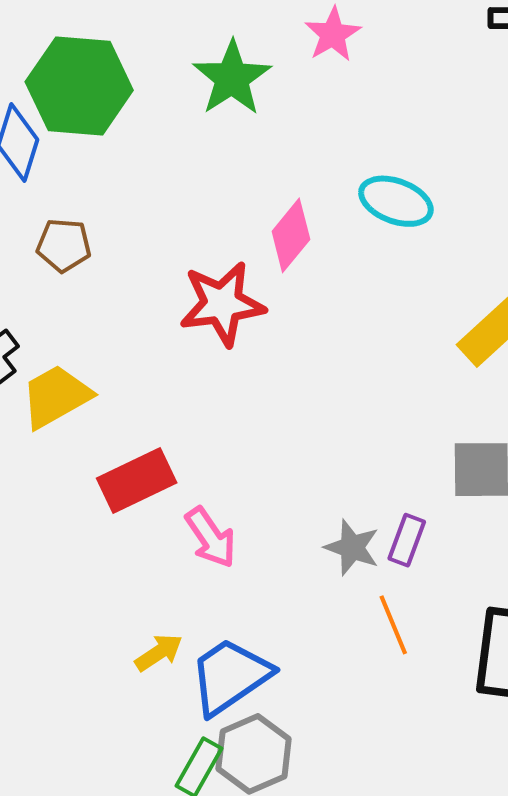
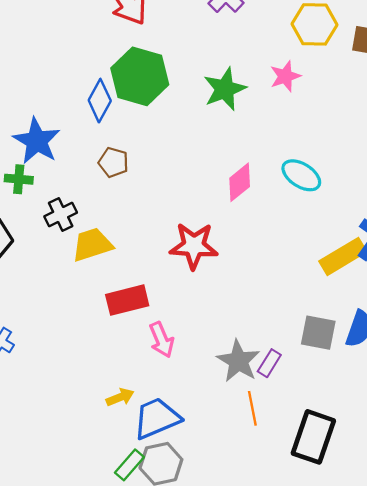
red star: (222, 304) -> (194, 246), moved
gray star: (352, 547) -> (238, 361), size x1.4

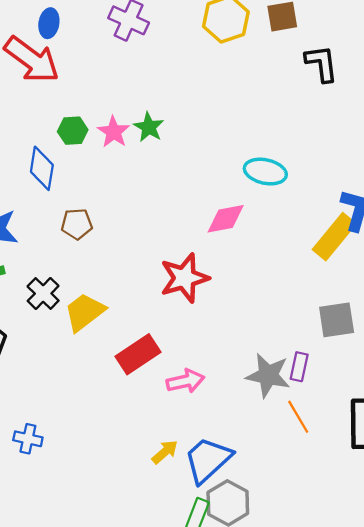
green hexagon: (140, 76) -> (73, 131), size x0.5
pink star: (285, 76) -> (114, 132), moved
green star: (225, 89) -> (149, 127), moved, size x0.7
pink diamond: (240, 182) -> (226, 219), moved, turned 48
pink arrow: (162, 340) -> (185, 381), turned -60

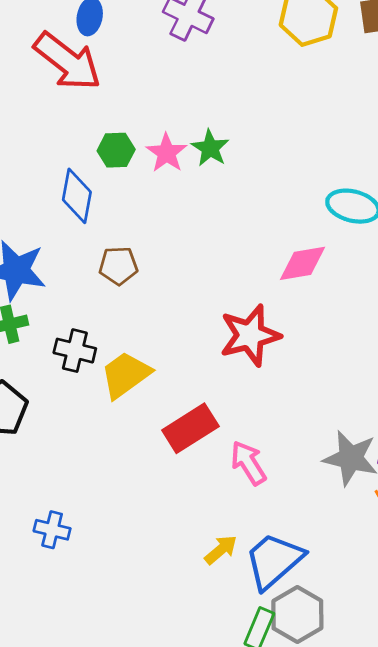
black cross: (43, 293) -> (75, 351), turned -32
pink arrow: (185, 381) -> (248, 463), turned -111

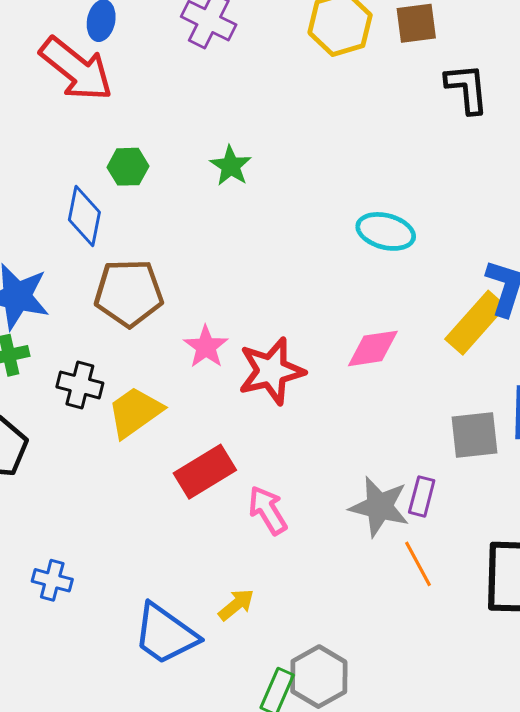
pink star: (167, 153) -> (206, 347), moved
pink diamond: (303, 263) -> (373, 348), moved
brown pentagon: (118, 266) -> (129, 293), size x1.6
blue trapezoid: (274, 561) -> (165, 634), moved, turned -104

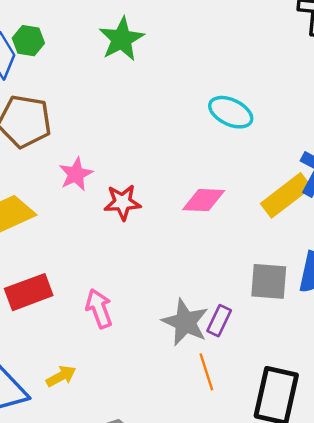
green star: (231, 166) -> (122, 39), size x1.4
green hexagon: (128, 167) -> (28, 41), moved
red star: (271, 371) -> (122, 202), size x0.7
red rectangle: (205, 472) -> (29, 292), moved

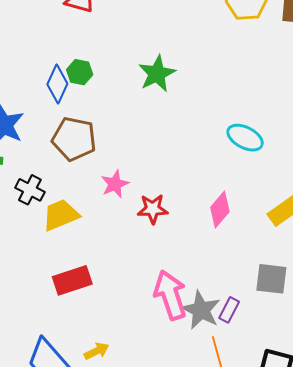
pink diamond: (204, 200) -> (220, 209), turned -54
pink arrow: (99, 308) -> (170, 295), moved, size x1.5

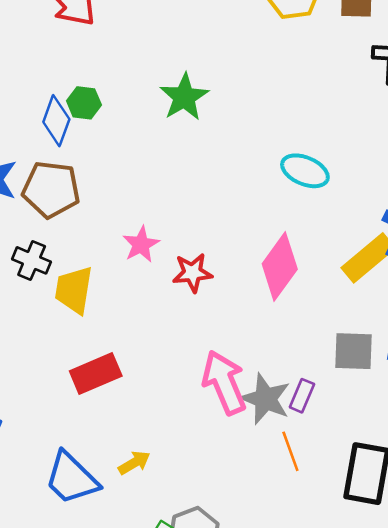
brown pentagon: (74, 139) -> (51, 189), moved
pink diamond: (220, 209) -> (280, 267), size x1.4
yellow trapezoid: (61, 215) -> (74, 290), turned -54

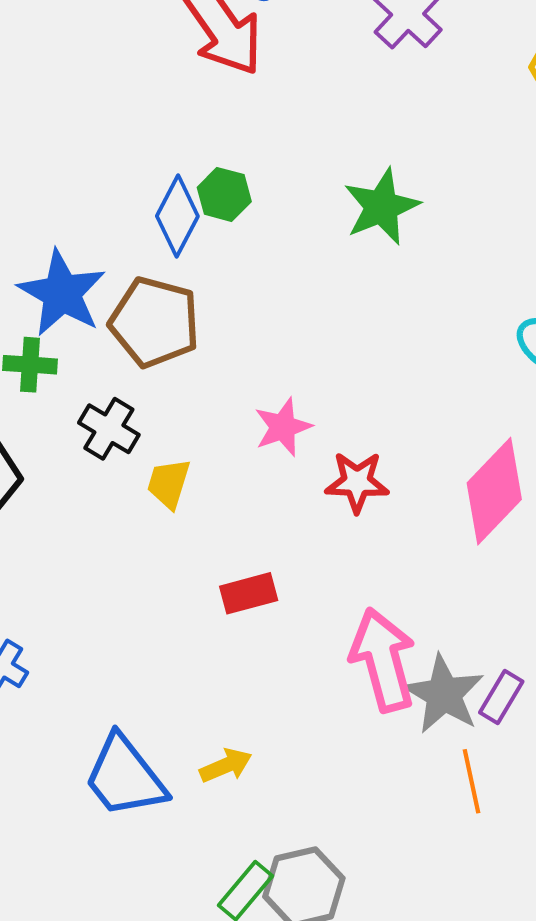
yellow trapezoid: (74, 290) -> (169, 484), size x0.7
red rectangle: (96, 373) -> (249, 593), moved, size x0.7

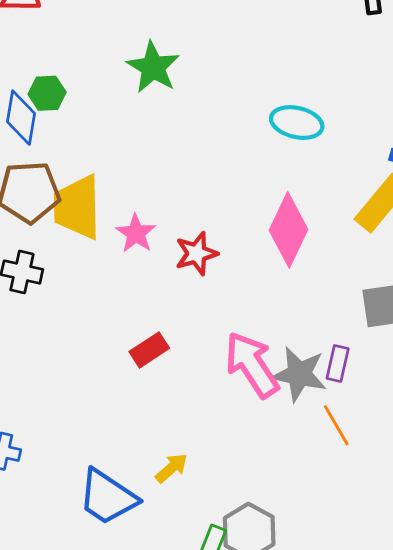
yellow trapezoid: (169, 484) -> (77, 207), moved, size x1.8

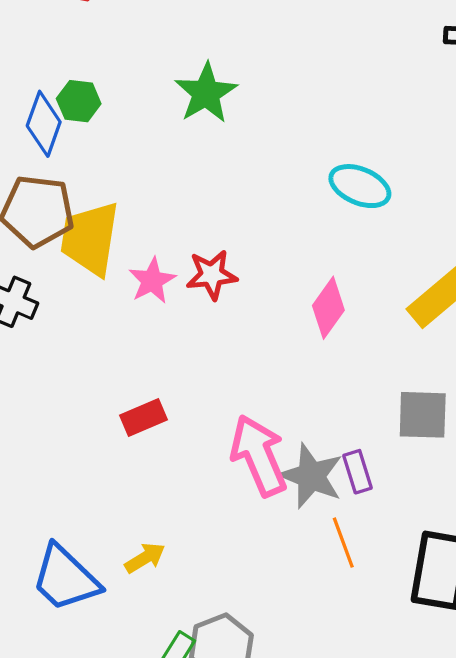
pink diamond: (289, 230) -> (328, 308), size x0.7
red star: (196, 253) -> (212, 275), moved
purple rectangle: (338, 364) -> (358, 472), turned -40

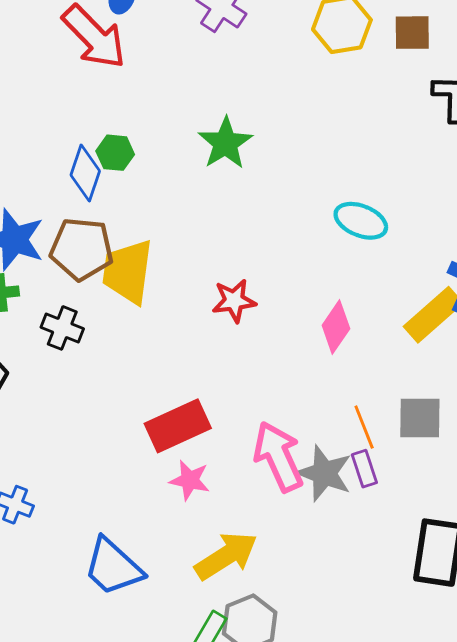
pink star: (152, 281) -> (190, 480), moved, turned -30
red rectangle: (144, 418) -> (178, 426), size x1.6
orange line: (343, 543) -> (364, 427), moved
yellow arrow: (145, 558) -> (226, 556), moved, size x1.8

